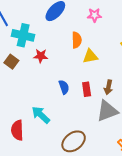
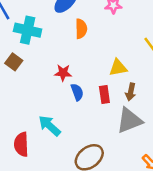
orange semicircle: (77, 40) -> (81, 29), moved
red star: (41, 56) -> (63, 73), moved
yellow triangle: (90, 56) -> (118, 68), moved

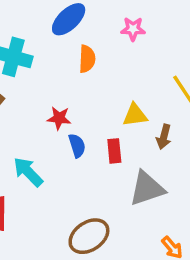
brown arrow: (131, 92) -> (164, 137), moved
cyan arrow: (50, 126) -> (28, 172), moved

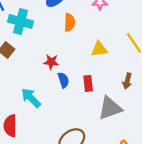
yellow triangle: (135, 115) -> (99, 49), moved
brown arrow: (164, 137) -> (127, 81), moved

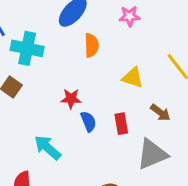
yellow triangle: (99, 49) -> (133, 78), turned 30
brown arrow: (127, 81) -> (160, 113), moved, turned -63

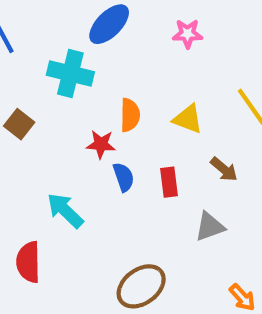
orange semicircle: (92, 45) -> (130, 115), moved
cyan cross: (27, 48) -> (70, 74), moved
gray triangle: (152, 154) -> (210, 227), size x0.7

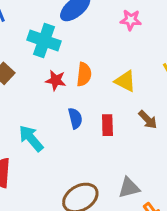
red star: (101, 144) -> (56, 80), moved
gray triangle: (210, 227) -> (129, 188), moved

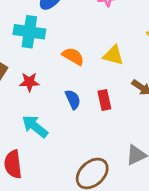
orange semicircle: (84, 74) -> (73, 56), turned -55
red star: (56, 80) -> (29, 82), moved

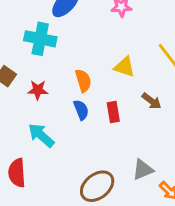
orange semicircle: (73, 56) -> (83, 81), moved, turned 40

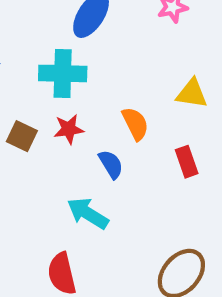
red star: (38, 90) -> (69, 129), moved
blue semicircle: (81, 110) -> (111, 164), moved

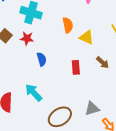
orange semicircle: (135, 124) -> (68, 25), moved
cyan arrow: (88, 213) -> (34, 93), moved

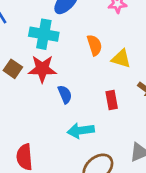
red star: (27, 38) -> (42, 69), size x1.5
cyan arrow: (34, 93) -> (81, 131), moved, turned -48

